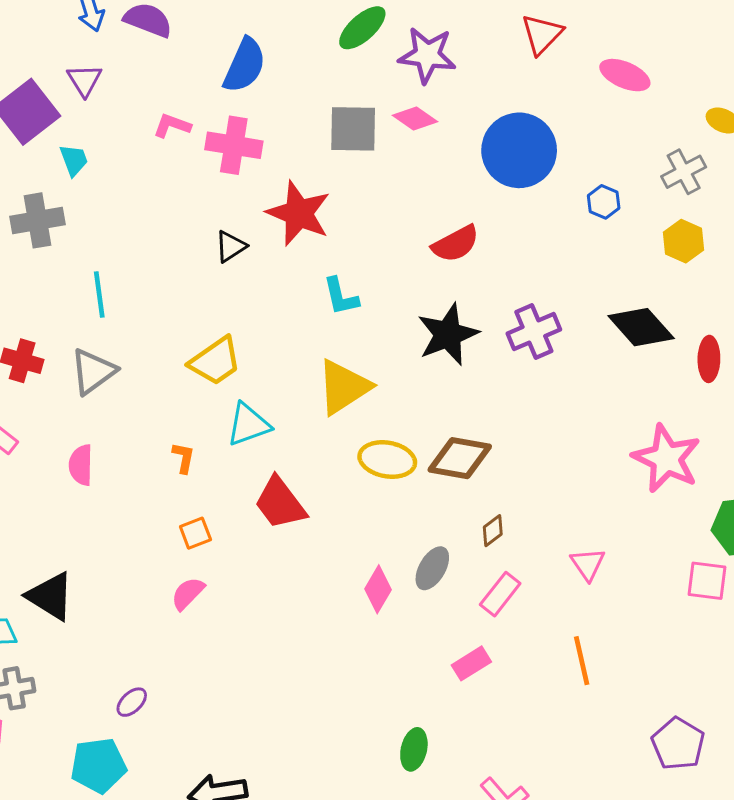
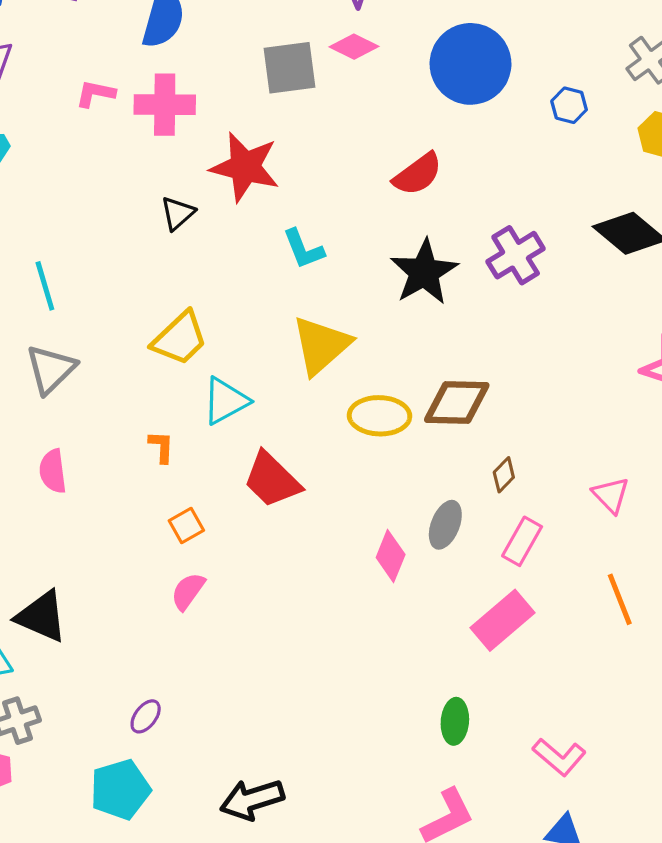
pink rectangle: (471, 663) -> (502, 620), size x1.5

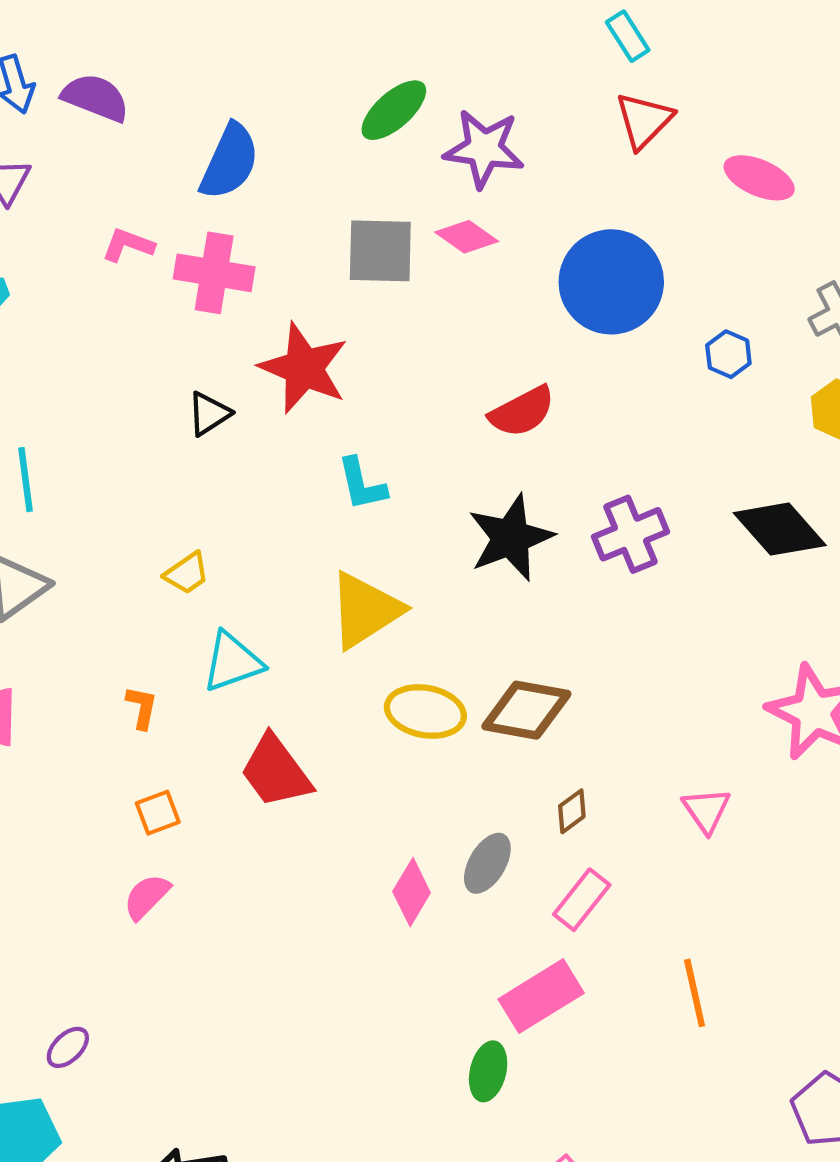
yellow trapezoid: (180, 338) -> (187, 573), size x0.6
pink triangle: (611, 495) -> (706, 810), moved
green ellipse: (455, 721) -> (488, 1071), moved

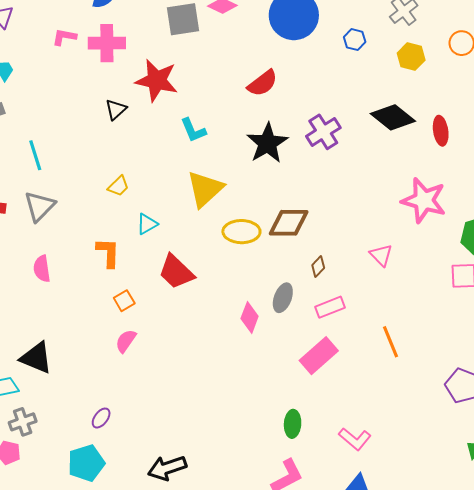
cyan triangle: (232, 662) -> (147, 224), size x0.7
orange L-shape: (142, 707) -> (108, 253), size x1.5
pink rectangle: (582, 900) -> (330, 307), turned 40
green ellipse: (488, 1071) -> (293, 424), moved

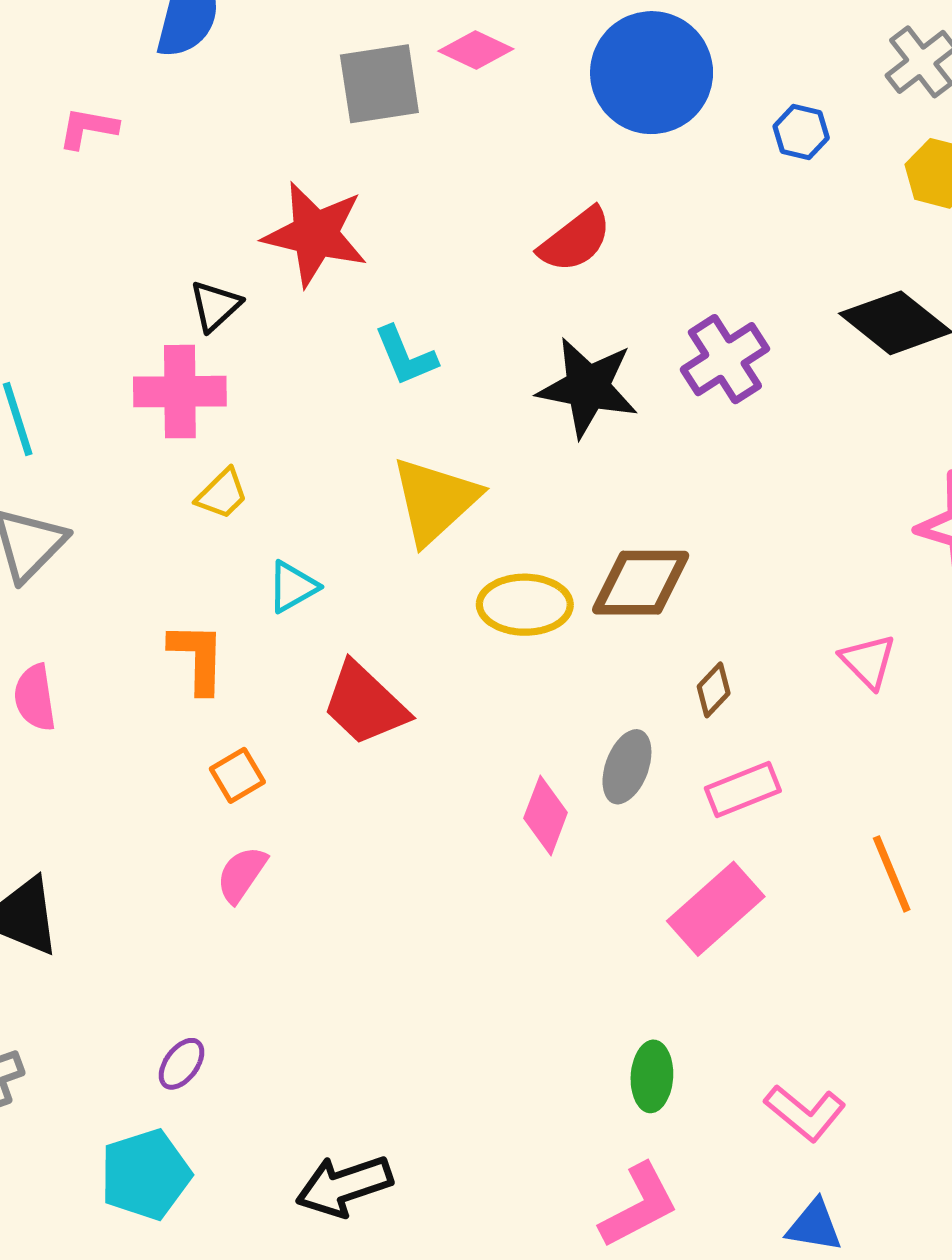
pink cross: (107, 43) -> (180, 392), moved
black star: (267, 143) -> (588, 387), turned -30

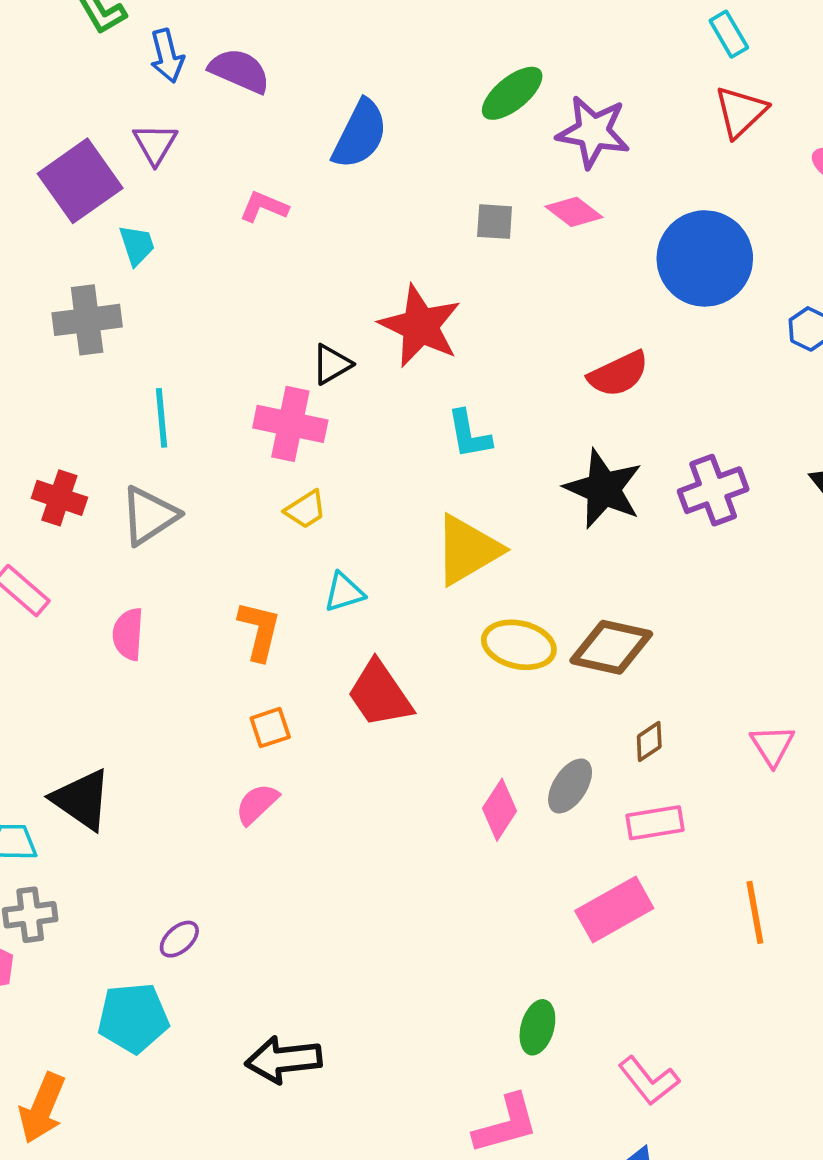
gray square: (379, 84) -> (495, 222), size x0.6

